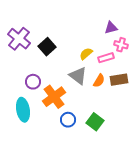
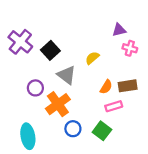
pink rectangle: (106, 58) -> (114, 106), moved
gray triangle: (78, 76) -> (66, 75), moved
cyan ellipse: (23, 110) -> (28, 136), moved

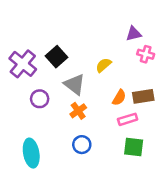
purple cross: (20, 42) -> (23, 64), moved
orange cross: (58, 104) -> (78, 111), moved, size x0.6
green square: (102, 131) -> (134, 147), moved, turned -30

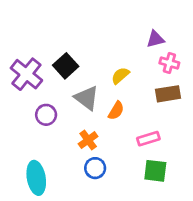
brown rectangle: (143, 96) -> (168, 94), moved
orange semicircle: (119, 98) -> (116, 111), moved
orange cross: (78, 111) -> (88, 140), moved

